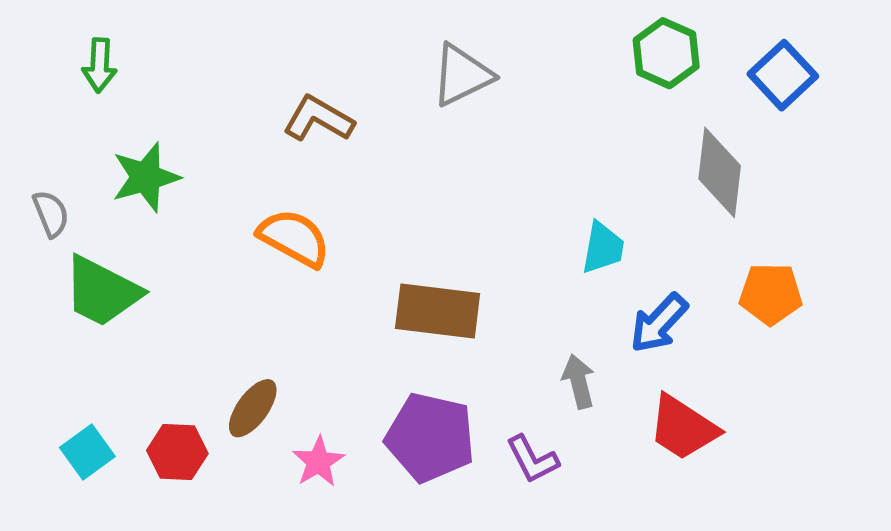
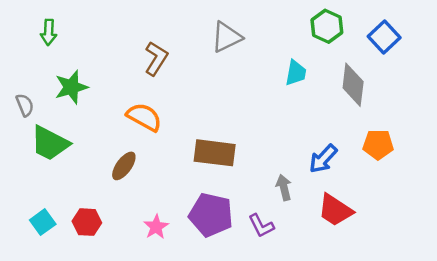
brown L-shape: (318, 119) -> (156, 58), turned 92
cyan trapezoid: (603, 248) -> (296, 73), moved
brown ellipse: (253, 408) -> (124, 166), moved

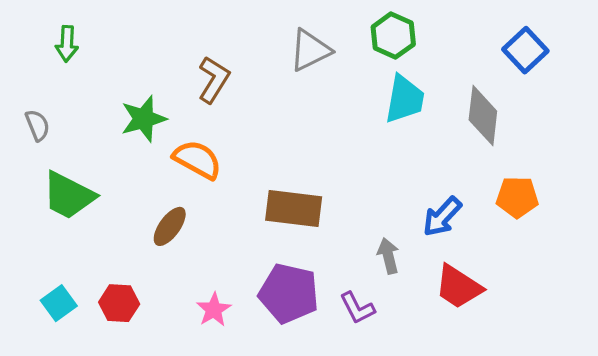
green hexagon: (327, 26) -> (393, 36), moved
cyan trapezoid: (296, 73) -> (405, 99), size x1.4
green star: (71, 87) -> (144, 119), moved
gray semicircle: (25, 105) -> (38, 125), moved

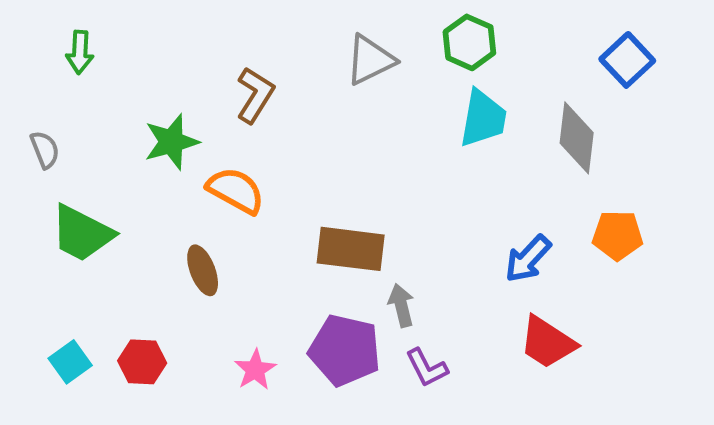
brown ellipse: (170, 226) -> (203, 270), turned -57
gray arrow: (388, 256) -> (401, 305), moved

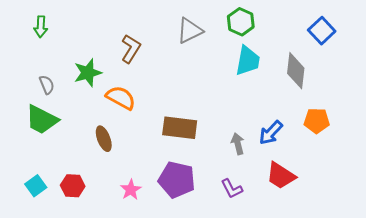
gray semicircle: (45, 150) -> (47, 85), moved
gray arrow: (401, 305) -> (238, 144), moved
purple L-shape: (427, 368) -> (232, 189), moved

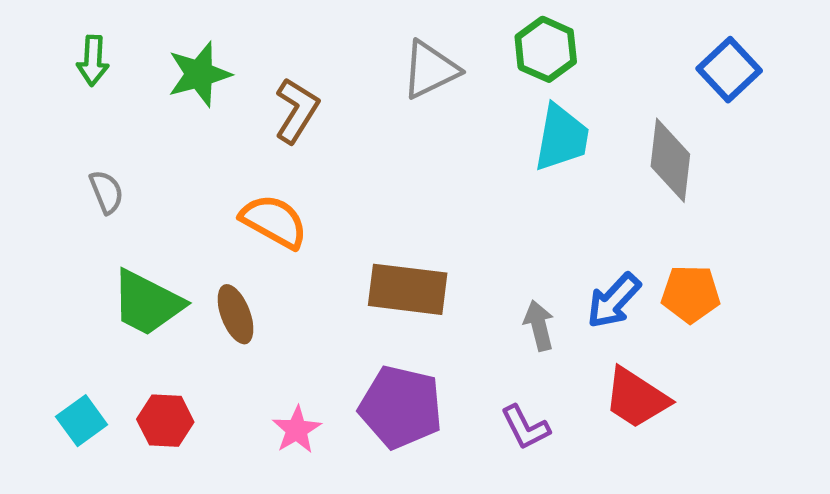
green star: (88, 73) -> (199, 74), moved
green trapezoid: (42, 120) -> (147, 303), moved
orange pentagon: (317, 121) -> (691, 294), moved

